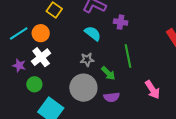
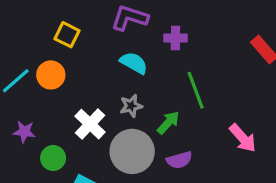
white cross: (41, 57) -> (90, 124), moved
green arrow: (108, 73) -> (168, 123), turned -84

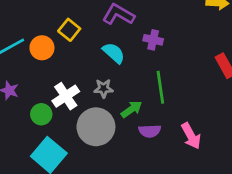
yellow square: (67, 35) -> (69, 30), moved
green circle: (53, 158) -> (41, 114), moved
purple semicircle: (179, 160) -> (150, 131), moved

